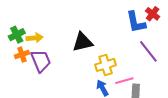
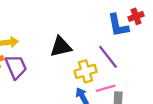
red cross: (153, 14) -> (136, 16), turned 32
purple line: (148, 51) -> (108, 57), moved

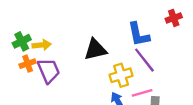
blue L-shape: (118, 25) -> (139, 34), moved

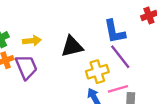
yellow arrow: (42, 45) -> (32, 41), moved

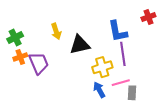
yellow arrow: (32, 41) -> (56, 31), moved, turned 77
purple line: (120, 57) -> (123, 54), turned 30

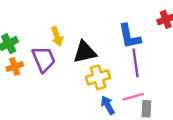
purple trapezoid: (39, 63) -> (44, 59), moved
yellow cross: (102, 67) -> (98, 77), moved

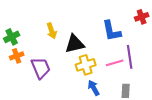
purple trapezoid: (44, 59) -> (41, 68), moved
purple line: (135, 63) -> (130, 57), moved
pink line: (133, 97) -> (115, 63), moved

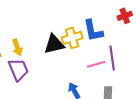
yellow arrow: (52, 31) -> (17, 47), moved
yellow cross: (86, 65) -> (72, 38), moved

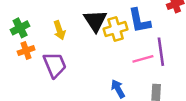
black triangle: (54, 44) -> (95, 21), moved, turned -50
yellow arrow: (17, 47) -> (59, 30), moved

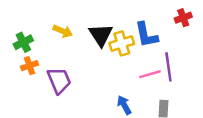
yellow arrow: (59, 30) -> (63, 31), moved, turned -48

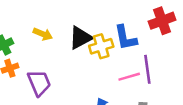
red cross: (183, 18) -> (162, 21), size x1.5
black triangle: (101, 35) -> (80, 38), turned 35

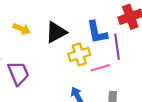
yellow cross: (101, 46) -> (79, 54), moved
purple line: (147, 69) -> (117, 47), moved

